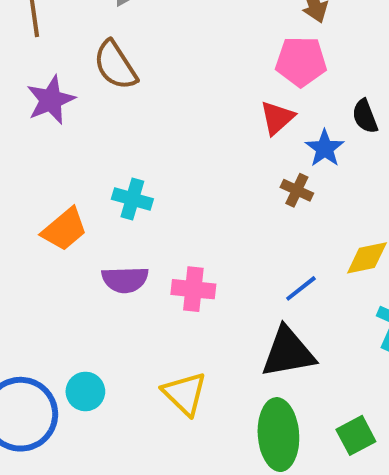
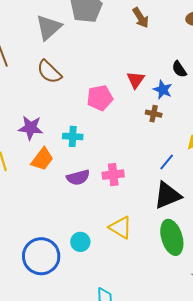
pink pentagon: (301, 61) -> (100, 98), moved
purple star: (51, 100) -> (31, 128), moved, turned -30
cyan circle: (85, 391) -> (80, 242), moved

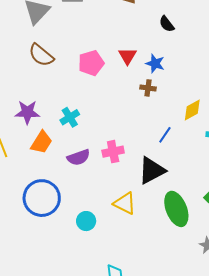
black semicircle: (179, 69) -> (167, 24), moved
pink pentagon: (100, 98) -> (91, 63), moved
cyan cross: (73, 136) -> (70, 117), turned -30
black triangle: (167, 195) -> (152, 171), moved
blue circle: (41, 256) -> (42, 198), moved

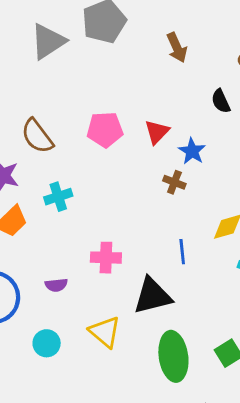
brown semicircle: (41, 55) -> (37, 136), moved
blue line: (165, 135) -> (182, 252), turned -54
purple semicircle: (79, 157) -> (56, 285), moved, size x0.7

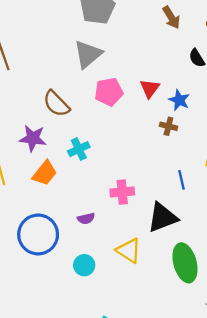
gray triangle: (48, 41) -> (88, 54), moved
brown arrow: (177, 48) -> (171, 17), moved

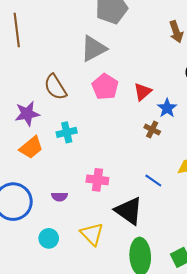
pink pentagon: (109, 92) -> (105, 87), turned 30
purple star: (33, 138) -> (27, 114), turned -30
blue line: (181, 180) -> (153, 181), turned -54
black triangle: (163, 218) -> (129, 211), turned 44

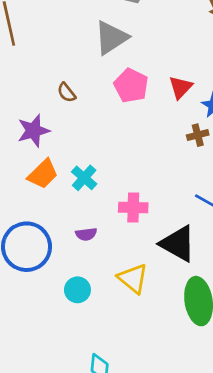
brown semicircle: (55, 87) -> (66, 92), size x0.6
brown cross: (152, 130) -> (198, 135), turned -35
cyan cross: (67, 132) -> (84, 178), moved, turned -30

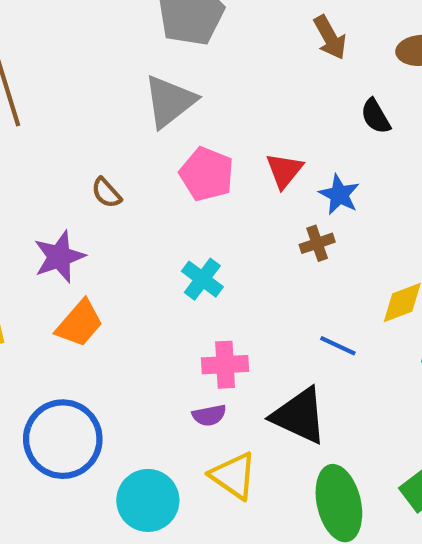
cyan cross: (84, 178) -> (202, 279), moved
purple semicircle: (86, 234) -> (209, 415), moved
cyan circle: (77, 290) -> (148, 500), size x1.5

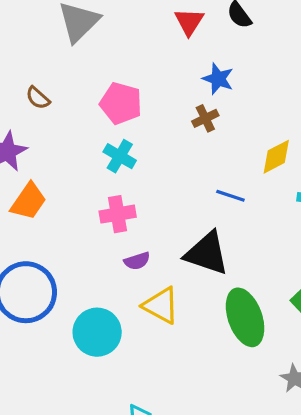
red triangle: (284, 170) -> (189, 22), moved
pink pentagon: (207, 174) -> (121, 103), moved
pink cross: (225, 365) -> (118, 214), moved

